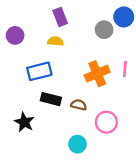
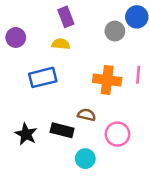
orange cross: (97, 74) -> (107, 80), turned 30
black rectangle: (51, 99) -> (62, 130), moved

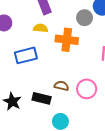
orange cross: (107, 80) -> (67, 40), moved
pink circle: (117, 134) -> (87, 89), moved

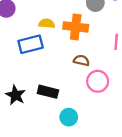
yellow semicircle: (41, 28) -> (47, 23), moved
brown semicircle: (61, 86) -> (81, 60), moved

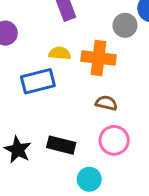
pink circle: (98, 81) -> (114, 140), moved

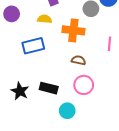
yellow semicircle: (60, 53) -> (45, 19), moved

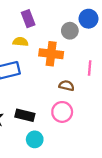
brown semicircle: (79, 60) -> (67, 86), moved
cyan circle: (67, 111) -> (35, 139), moved

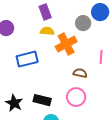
yellow semicircle: (20, 42) -> (47, 31), moved
orange cross: (51, 54) -> (66, 44), turned -35

